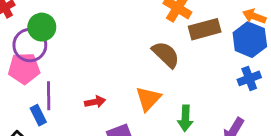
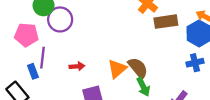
purple circle: (30, 45) -> (60, 19), moved
brown semicircle: (166, 54) -> (138, 68), moved
green arrow: (185, 118) -> (143, 87), turned -36

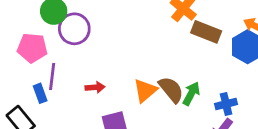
brown rectangle: (166, 22) -> (206, 32), turned 30
blue cross: (195, 63) -> (226, 104), moved
green arrow: (143, 87) -> (191, 94), moved, turned -126

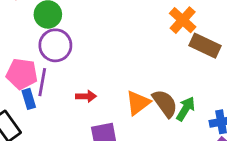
purple circle: (74, 29) -> (55, 45), moved
pink pentagon: (32, 48) -> (22, 74), moved

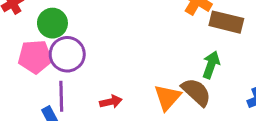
pink pentagon: (22, 74) -> (35, 57), moved
green arrow: (186, 109) -> (211, 65), moved

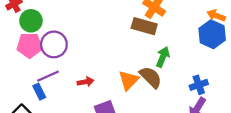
brown rectangle: (226, 22) -> (144, 26), moved
green circle: (52, 23) -> (31, 21), moved
purple line: (61, 96) -> (48, 76), turned 65

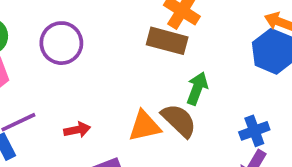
purple circle: (54, 44) -> (61, 43), moved
orange triangle: (129, 80) -> (145, 126), turned 35

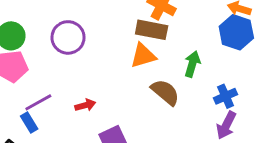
green arrow: (197, 88) -> (192, 64), moved
orange triangle: (145, 126) -> (143, 56), moved

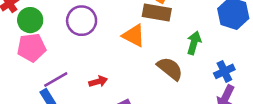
orange triangle: (143, 56) -> (134, 36), moved, turned 45

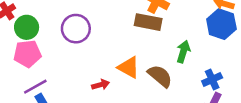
orange triangle: (134, 36) -> (129, 67), moved
purple line: (56, 80) -> (35, 87), moved
red arrow: (98, 81) -> (101, 85), moved

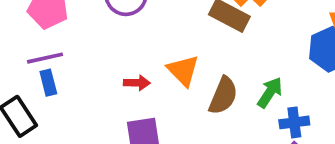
green arrow: (183, 52) -> (270, 92), moved
brown semicircle: (160, 76) -> (223, 96), turned 56

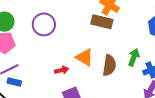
blue rectangle: (48, 83) -> (14, 82), turned -48

